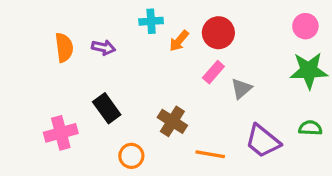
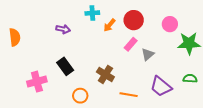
pink circle: (305, 26) -> (170, 24), moved
orange semicircle: (64, 47) -> (15, 37), moved

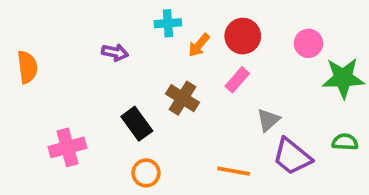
gray triangle: (148, 54) -> (268, 120), moved
black rectangle: (65, 66) -> (137, 124), moved
brown cross: (105, 74) -> (182, 98), moved

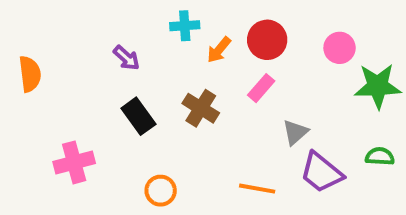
purple arrow: (115, 52) -> (126, 58), turned 30
black rectangle: (137, 124) -> (138, 116), moved

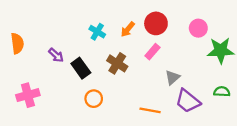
cyan cross: (185, 26) -> (97, 32), moved, turned 35
purple arrow: (126, 58) -> (56, 55), moved
pink cross: (74, 162) -> (28, 95), moved
orange circle: (161, 191) -> (94, 99), moved

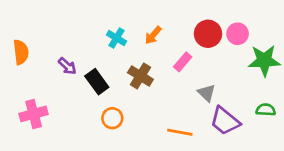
red circle: (156, 23) -> (208, 34), moved
gray triangle: (172, 77) -> (207, 93), turned -35

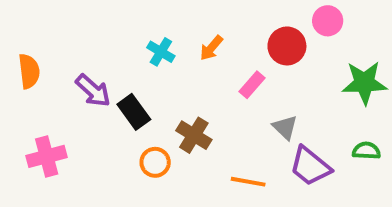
pink circle: (238, 34) -> (328, 21), moved
purple arrow: (67, 66) -> (93, 91), size x1.4
brown cross: (140, 76) -> (194, 135), moved

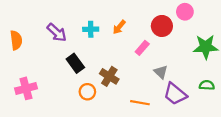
cyan cross: (161, 52) -> (91, 29), turned -32
purple arrow: (93, 91) -> (57, 33), moved

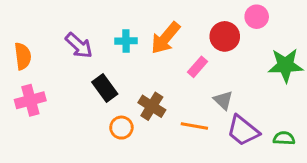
orange arrow: (119, 27) -> (166, 38), size x1.6
green semicircle: (207, 85) -> (284, 138), moved
pink cross: (26, 88) -> (30, 100), moved
orange line: (140, 103) -> (194, 126), moved

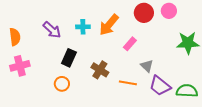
red circle: (225, 36) -> (144, 13), moved
black rectangle: (105, 88) -> (69, 58), turned 60
orange circle: (121, 128) -> (62, 84), moved
green semicircle: (284, 138) -> (187, 91), size x1.5

